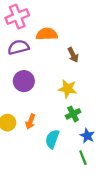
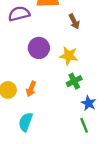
purple circle: (24, 81) -> (39, 48), moved
cyan semicircle: (52, 139) -> (26, 122), moved

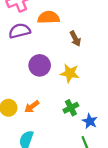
green cross: (74, 81) -> (71, 108), moved
orange arrow: (31, 89) -> (32, 107), turned 32

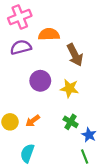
brown arrow: (75, 39) -> (75, 55), size x1.5
green cross: (71, 108) -> (71, 122), turned -32

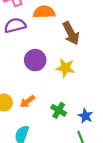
green cross: (71, 122) -> (59, 110), moved

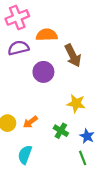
purple circle: (35, 60) -> (43, 72), moved
yellow star: (65, 68) -> (76, 103), moved

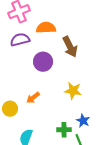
orange arrow: (30, 122) -> (33, 98), moved
green cross: (61, 131) -> (64, 130), moved, turned -32

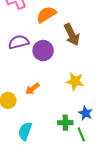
orange semicircle: (46, 28) -> (46, 14), turned -30
purple semicircle: (20, 40) -> (19, 42), moved

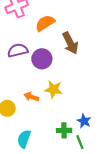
yellow star: (75, 81) -> (53, 89), moved
orange arrow: (32, 89) -> (31, 97), turned 56

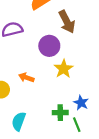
purple circle: (42, 59) -> (49, 46), moved
yellow star: (53, 89) -> (64, 69), moved, turned 30

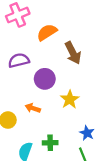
purple circle: (49, 46) -> (45, 79), moved
green cross: (60, 113) -> (50, 143), moved

